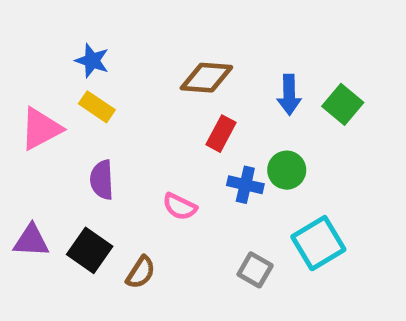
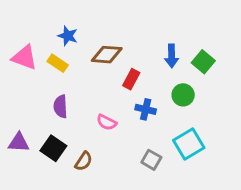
blue star: (92, 61) -> (68, 36), moved
brown diamond: (206, 78) -> (107, 55), moved
pink triangle: (41, 129) -> (24, 57), moved, turned 48
green circle: (287, 170) -> (183, 95), moved

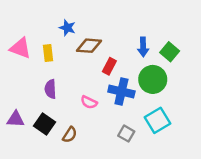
blue star: (68, 36) -> (67, 28), moved
yellow rectangle: (58, 63) -> (48, 53), turned 49
green circle: (183, 95) -> (153, 79), size x1.5
blue cross: (146, 109) -> (121, 91), size x1.5

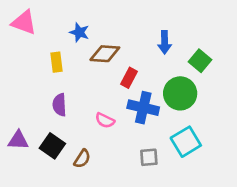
blue arrow: (143, 47) -> (164, 42), moved
pink triangle: (20, 48) -> (24, 22), moved
gray square: (126, 134) -> (149, 157), turned -35

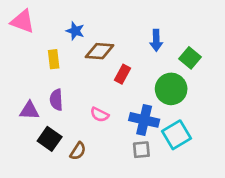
blue cross: (143, 108) -> (144, 120), moved
purple triangle: (18, 140) -> (29, 111), moved

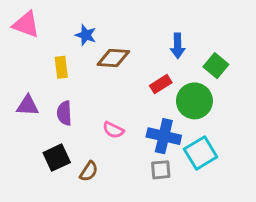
red rectangle: (122, 74) -> (161, 84), moved, turned 30
purple triangle: (29, 111) -> (28, 106), moved
black square: (50, 139) -> (57, 158), turned 30

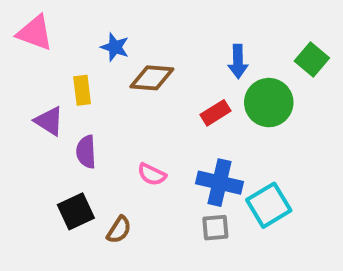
green square: (216, 66) -> (312, 59), moved
green circle: (194, 101) -> (269, 103), moved
purple triangle: (28, 106) -> (49, 121), moved, turned 30

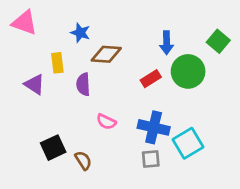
purple semicircle: (86, 152) -> (83, 84), moved
brown semicircle: (119, 230) -> (83, 160), turned -66

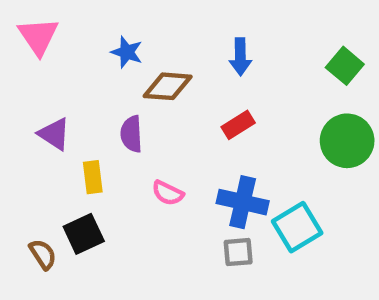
pink triangle: (24, 23) -> (38, 36), turned 36
blue arrow: (167, 43) -> (240, 57), moved
yellow rectangle: (57, 63) -> (93, 177), moved
green circle: (188, 71) -> (347, 141), moved
brown semicircle: (83, 160) -> (43, 254), moved

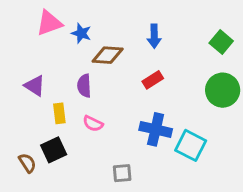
pink triangle: (38, 36) -> (49, 23), moved, turned 44
pink semicircle: (168, 193) -> (93, 124), moved
cyan square: (297, 227) -> (191, 145), turned -32
gray square: (238, 252) -> (122, 173), moved

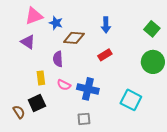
purple triangle: (35, 86) -> (28, 42), moved
blue cross: (156, 129) -> (88, 89), moved

